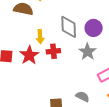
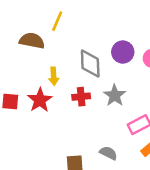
purple circle: (94, 28) -> (123, 52), moved
red cross: (53, 51) -> (81, 97), moved

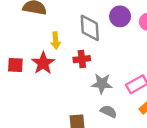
gray star: (115, 95) -> (102, 84), moved, turned -30

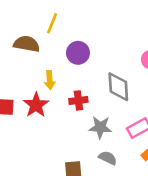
purple circle: (120, 16) -> (78, 53), moved
gray diamond: (90, 28) -> (118, 87), moved

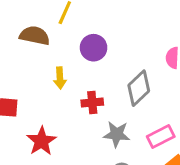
gray diamond: (118, 87) -> (139, 88), turned 48
red star: (36, 105) -> (42, 141), moved

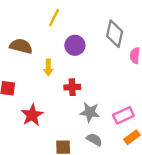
brown semicircle: (35, 36) -> (21, 46), moved
gray diamond: (139, 88) -> (115, 34), moved, turned -36

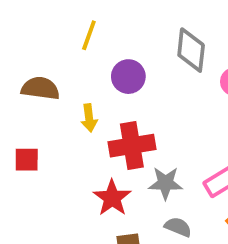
red cross: (72, 87) -> (132, 146), size x1.6
red star: (32, 115) -> (112, 198), moved

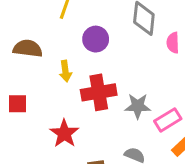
gray star: (165, 183) -> (138, 106), moved
red star: (112, 198) -> (64, 133), moved

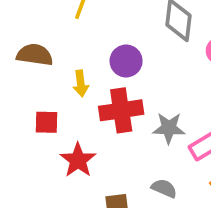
purple circle: (96, 39) -> (126, 61), moved
red square: (17, 104) -> (46, 122), moved

